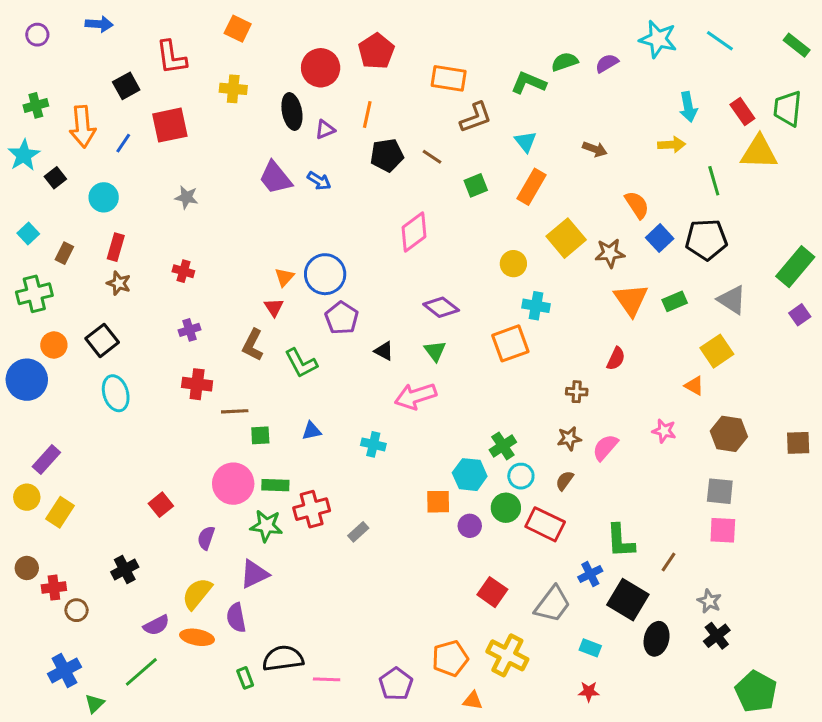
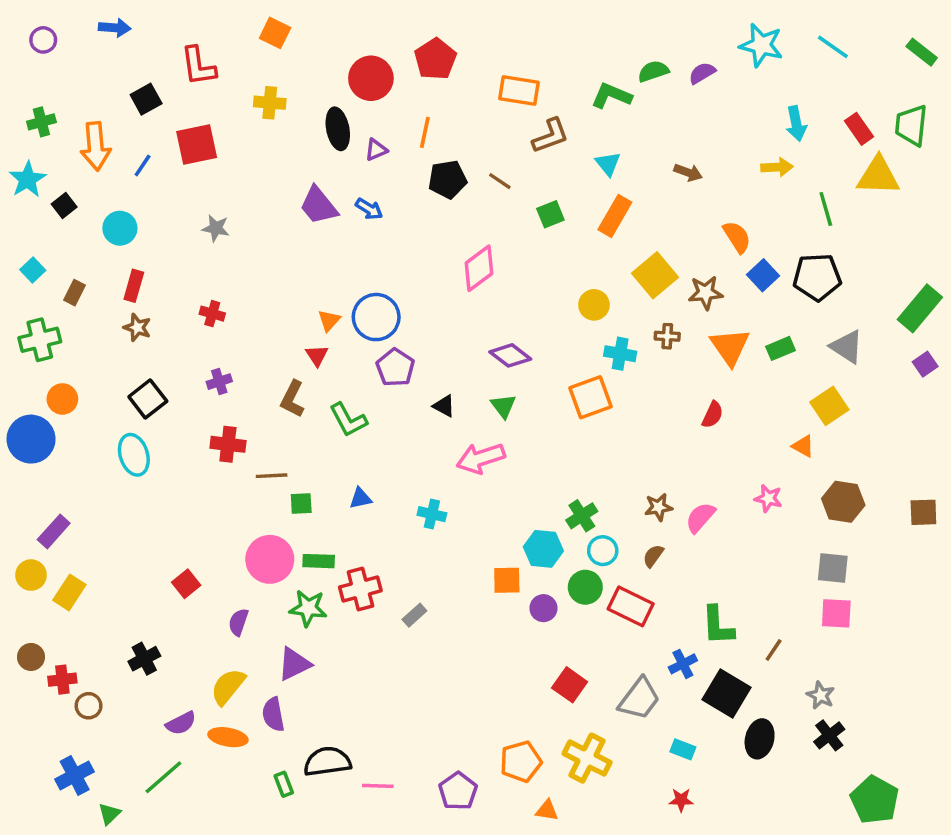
black square: (102, 340) -> (148, 399), moved
brown cross: (577, 392) -> (667, 336), moved

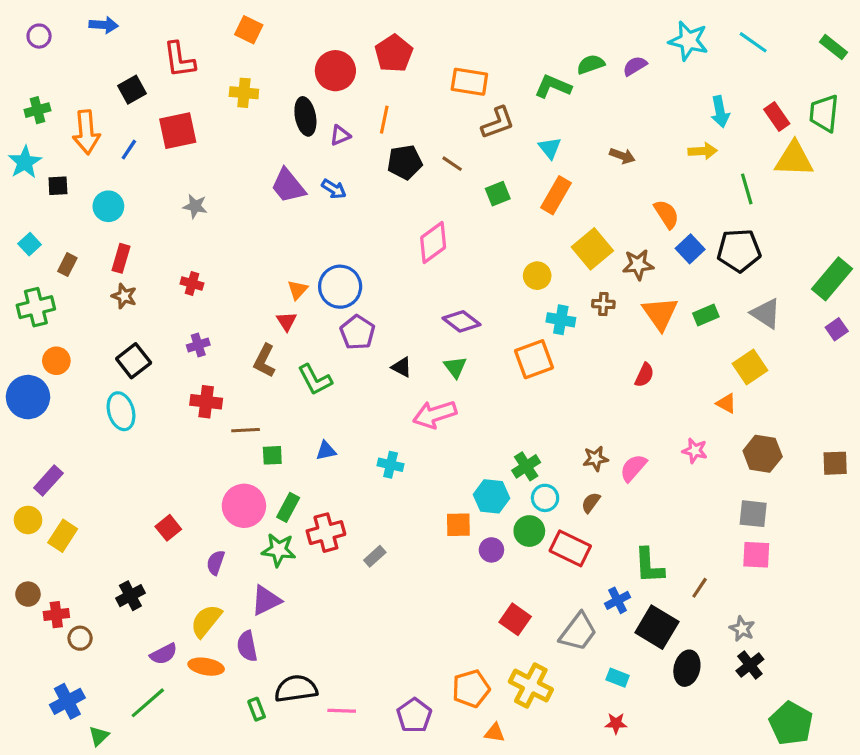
black square: (64, 206) -> (58, 186), turned 35
green rectangle: (319, 561) -> (288, 507), turned -64

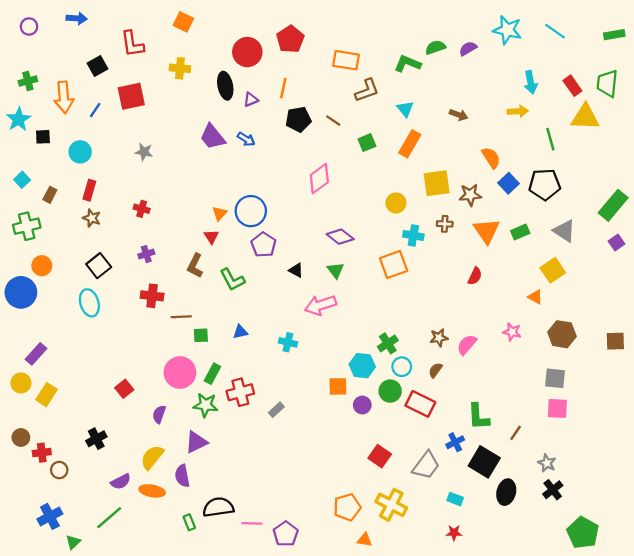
green rectangle: (834, 47) -> (614, 35), turned -48
yellow square: (592, 249) -> (437, 183), turned 32
purple pentagon: (414, 715) -> (286, 534), moved

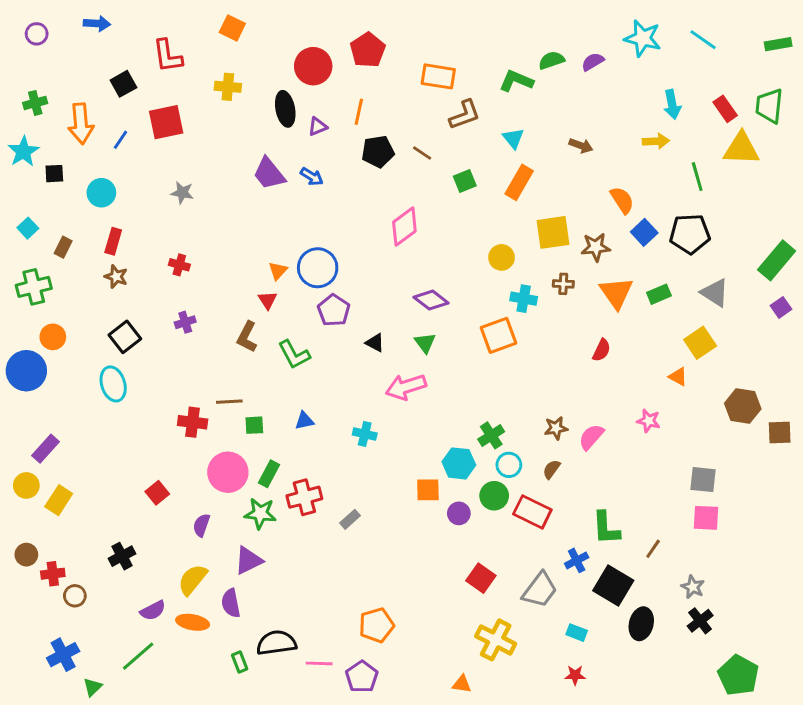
red cross: (152, 296) -> (193, 422), moved
brown hexagon: (562, 334) -> (743, 406), moved
orange pentagon: (347, 507) -> (376, 625), moved

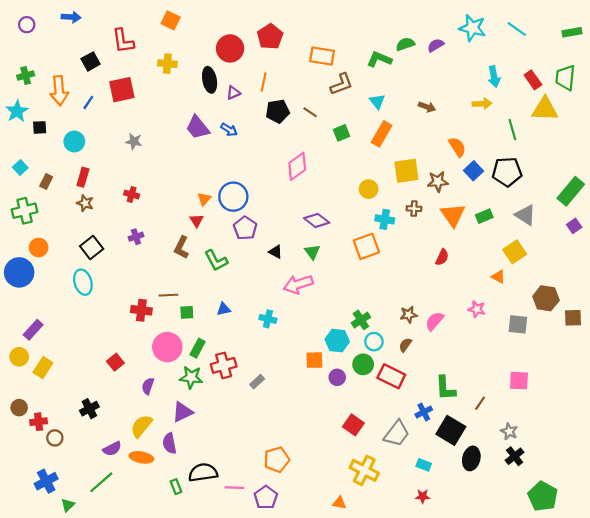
gray square: (703, 480) -> (518, 324), moved

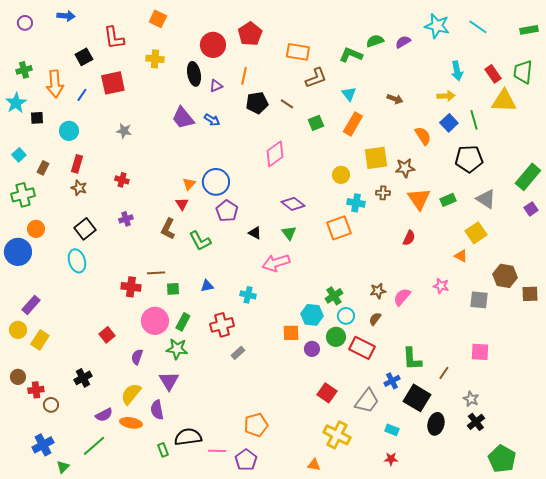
blue square: (473, 171) -> (449, 123), moved
red cross: (224, 365) -> (222, 325), moved
purple triangle: (182, 412) -> (169, 381), turned -35

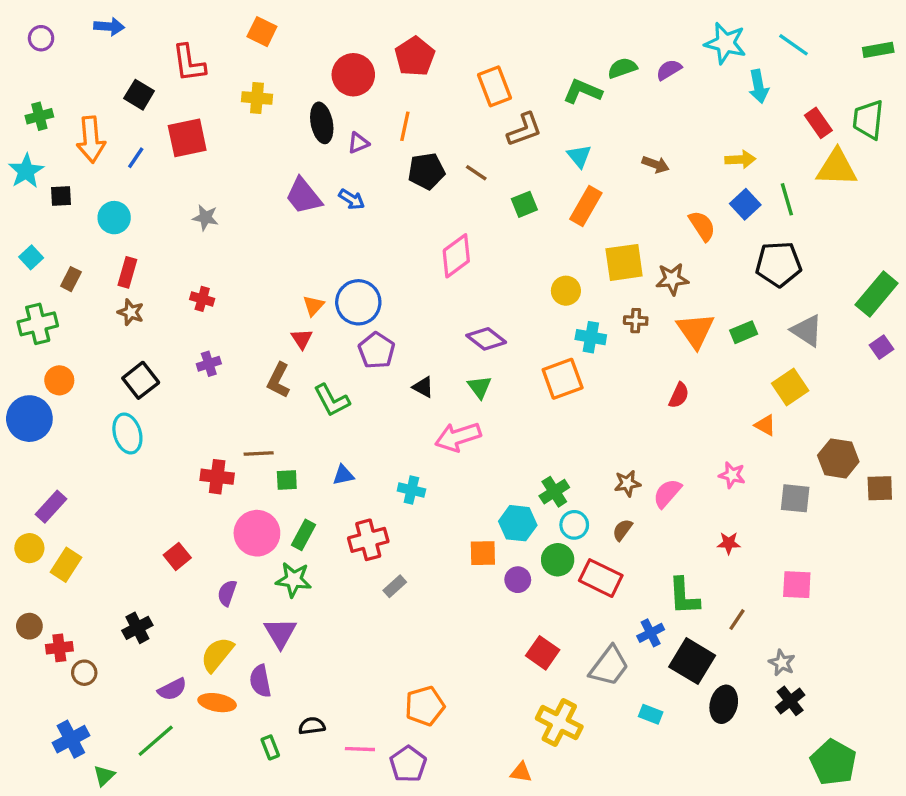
orange rectangle: (298, 52) -> (494, 86), turned 60
black square: (84, 57) -> (139, 95), turned -30
cyan arrow: (457, 71) -> (759, 86), moved
black semicircle: (188, 437) -> (312, 726), size x0.6
red star: (391, 459) -> (729, 543), moved

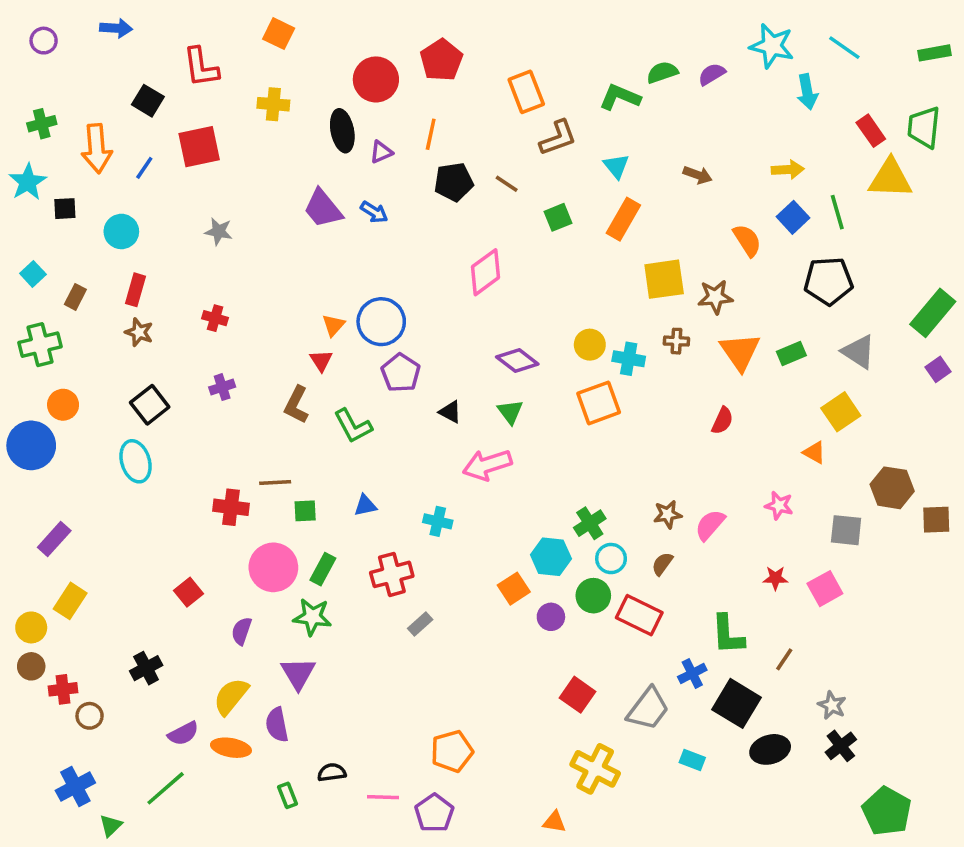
yellow circle: (566, 291) -> (590, 345), moved
yellow circle: (29, 548) -> (31, 627), moved
orange square: (483, 553) -> (514, 589), turned -32
pink square: (797, 585) -> (825, 589), moved, turned -32
black ellipse: (724, 704) -> (770, 749), turned 60

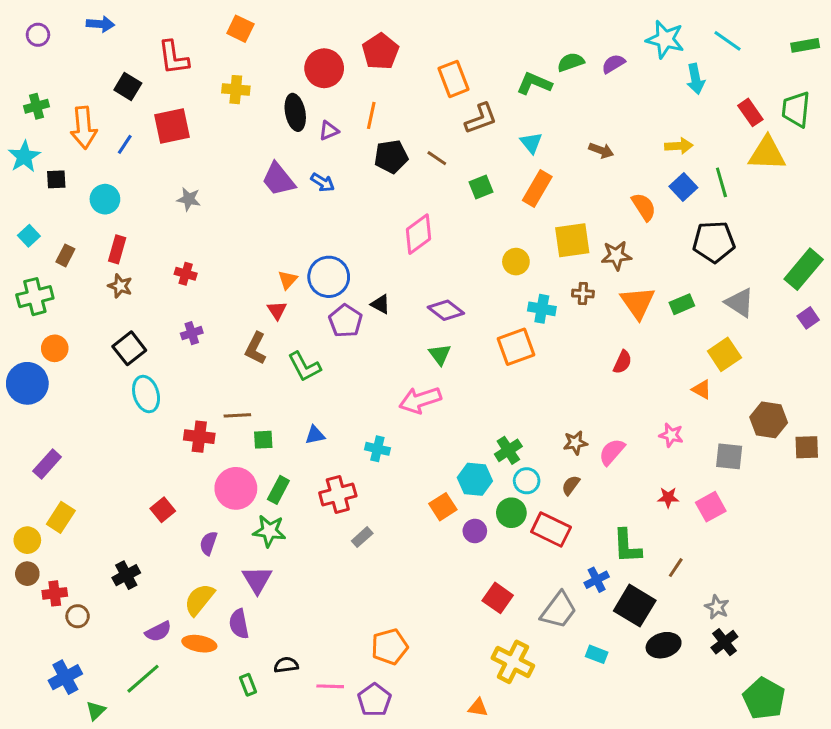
yellow circle: (590, 345) -> (516, 262), moved
black triangle: (450, 412) -> (380, 304), moved
cyan ellipse: (135, 461) -> (146, 394), moved

